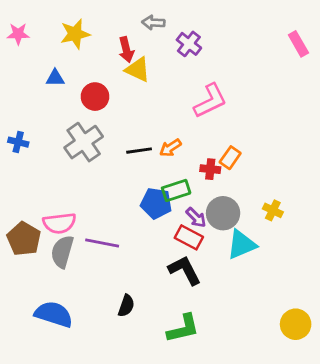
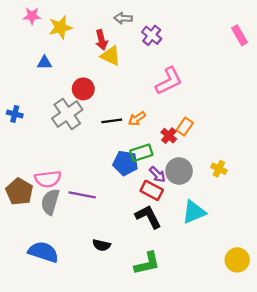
pink star: (18, 34) -> (32, 16), moved
red circle: (95, 97) -> (83, 89), moved
red cross: (210, 169) -> (169, 136), turned 35
cyan triangle: (242, 245) -> (194, 212), moved
black semicircle: (126, 306) -> (101, 245), turned 84

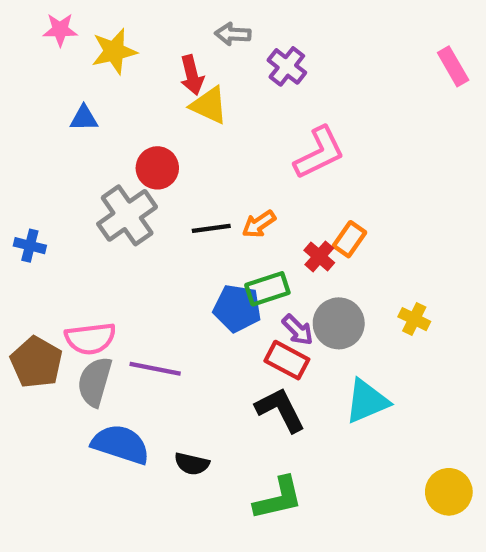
blue cross: (15, 114) -> (30, 246), moved
blue semicircle: (43, 252) -> (121, 444), moved

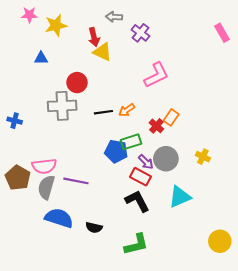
gray cross: (127, 215) -> (62, 106), turned 32

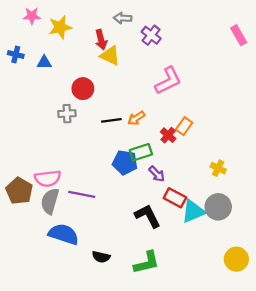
gray cross: (62, 106) -> (67, 114), size x0.6
blue cross: (15, 121) -> (16, 54), moved
gray circle: (166, 159) -> (218, 207), moved
red rectangle: (140, 177) -> (175, 198), moved
black semicircle: (94, 227) -> (101, 257), moved

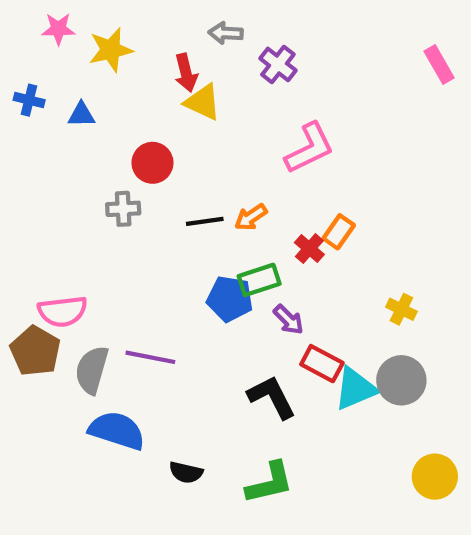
pink semicircle: (48, 178) -> (63, 311), moved

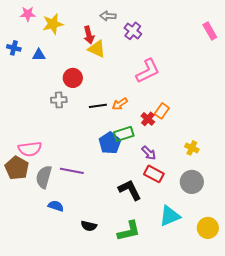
blue pentagon: (230, 299) -> (110, 143), turned 30
purple arrow: (288, 320) -> (149, 153), moved
cyan triangle: (355, 389) -> (170, 216), moved
blue semicircle: (117, 431) -> (56, 206), size x0.6

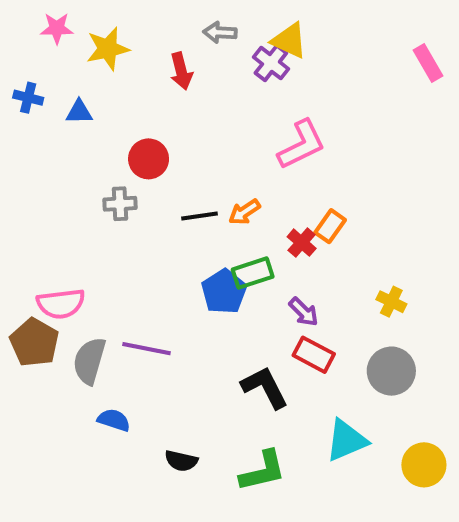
yellow triangle: (97, 49) -> (289, 41), moved

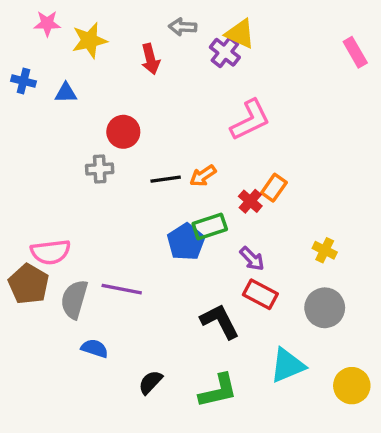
black semicircle: (181, 461) -> (150, 382), turned 120

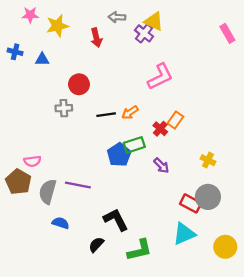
pink semicircle: (51, 252) -> (32, 161), size x0.7
red rectangle: (260, 294) -> (191, 203), moved
black L-shape: (220, 321) -> (116, 220), moved

